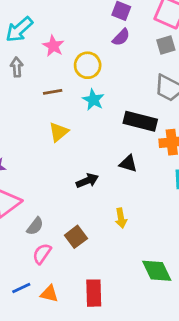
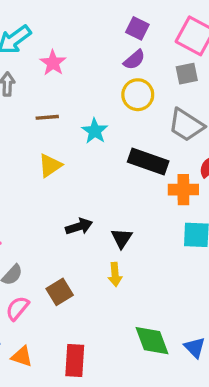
yellow circle: (88, 65) -> (138, 95), moved
black triangle: (128, 164) -> (122, 238), moved, turned 42

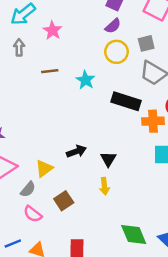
gray square: (187, 74) -> (146, 43), moved
yellow triangle: (50, 165) -> (44, 169), moved
pink semicircle: (17, 308) -> (33, 214), turned -90

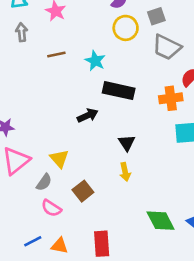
black rectangle: (126, 101) -> (119, 91), moved
black arrow: (76, 151) -> (88, 115), moved
yellow triangle: (44, 169) -> (59, 159), turned -30

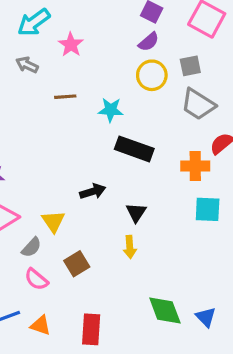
gray arrow: (22, 32) -> (27, 65), turned -66
cyan star: (95, 61) -> (111, 110), turned -30
black arrow: (88, 115) -> (93, 191), moved

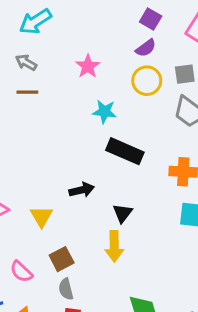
pink star: (71, 45) -> (88, 66), moved
brown line: (65, 97) -> (27, 92), moved
gray semicircle: (31, 247) -> (66, 289), moved, turned 120
yellow arrow: (130, 247) -> (114, 246), size x1.4

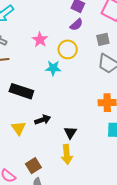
yellow circle: (147, 81) -> (68, 49), moved
black rectangle: (125, 151) -> (21, 91), moved
yellow triangle: (41, 216) -> (18, 128), moved

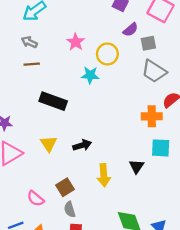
purple semicircle: (76, 25) -> (131, 30), moved
black arrow: (43, 120) -> (82, 145), moved
black triangle: (70, 133) -> (137, 166), moved

